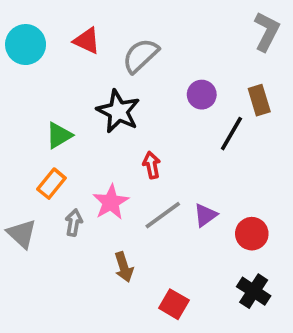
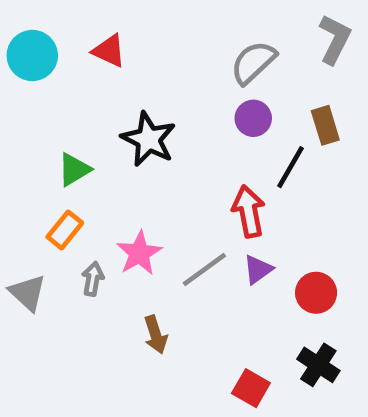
gray semicircle: (141, 56) -> (253, 62), moved
red arrow: (152, 165) -> (249, 211), moved, size x1.5
red square: (174, 304) -> (251, 388), moved

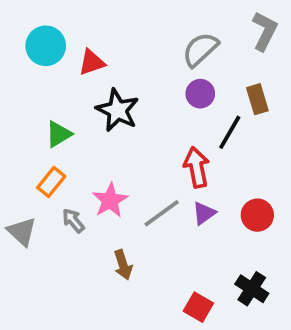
red triangle: (109, 51) -> (92, 62), moved, turned -44
cyan circle: (32, 55) -> (46, 46), moved
gray arrow: (93, 279) -> (73, 221), turned -50
red circle: (316, 293) -> (257, 215), moved

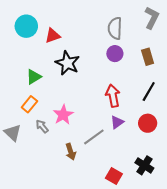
gray semicircle: (200, 49) -> (115, 28), turned -45
black line: (230, 132) -> (149, 92), moved
gray line: (162, 213) -> (94, 137), moved

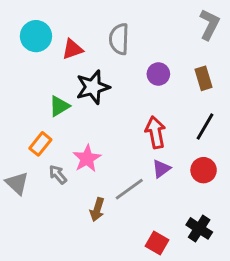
gray semicircle: (115, 28) -> (119, 39), moved
black star: (67, 63) -> (93, 87), turned 30
green triangle: (34, 77) -> (59, 106), moved
brown arrow: (71, 152) -> (97, 209), turned 35

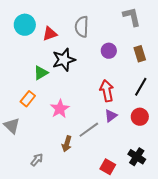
gray L-shape: (209, 24) -> (132, 17), moved, turned -40
gray arrow: (58, 175) -> (37, 160), moved, turned 80

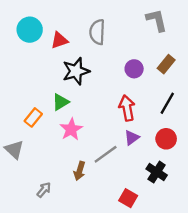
purple circle: (109, 51) -> (134, 69), moved
brown rectangle: (140, 54) -> (166, 64), turned 56
green triangle: (41, 73) -> (61, 102), moved
black cross: (137, 157) -> (157, 172), moved

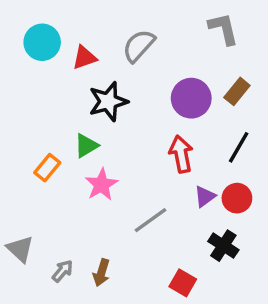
gray semicircle: (97, 32) -> (139, 46), turned 40
purple circle: (134, 69) -> (191, 98), size x1.5
purple triangle: (132, 138) -> (205, 196), moved
gray triangle: (14, 149) -> (20, 249), moved
brown arrow: (79, 171) -> (101, 273), moved

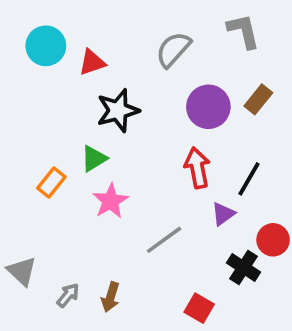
gray semicircle: (139, 46) -> (173, 50), moved
black line: (239, 147) -> (249, 179), moved
red circle: (237, 198) -> (273, 240), moved

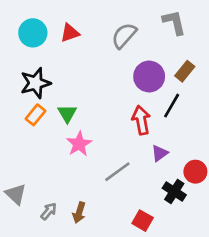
red triangle: (92, 62) -> (70, 33), moved
black star: (118, 110) -> (35, 83), moved
green triangle: (94, 159) -> (67, 114), turned -30
black line: (249, 179) -> (172, 106), moved
orange rectangle: (51, 183) -> (35, 115), moved

